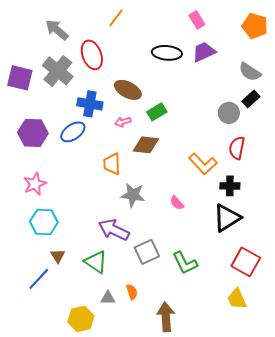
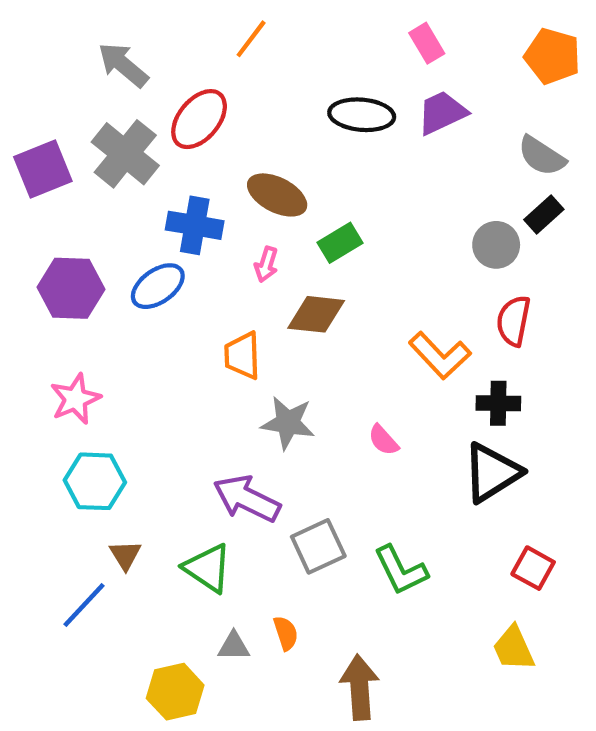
red ellipse: (92, 55) -> (199, 119), turned 60
purple square: (20, 78) -> (43, 169), turned -36
pink arrow: (123, 122) -> (266, 264), turned -56
red square: (246, 262) -> (533, 568), size x0.7

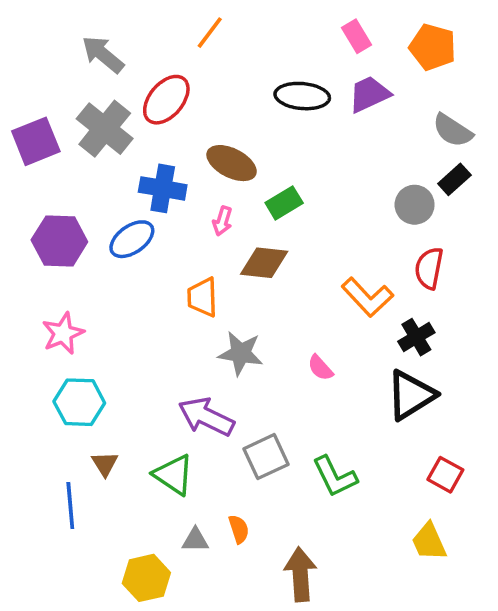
orange pentagon: (553, 56) -> (433, 47), moved
black cross: (498, 403) -> (416, 337), turned -32
blue line: (84, 605) -> (70, 506), turned -48

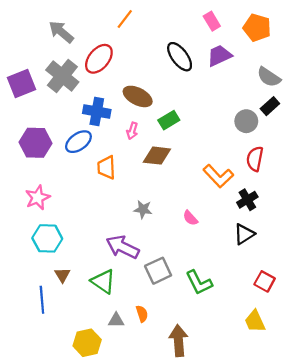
black ellipse: (302, 96) -> (180, 57), turned 48
orange trapezoid: (203, 297) -> (106, 167), moved
gray star: (241, 353) -> (143, 209), size x0.7
black triangle: (411, 395) -> (244, 234), size x0.7

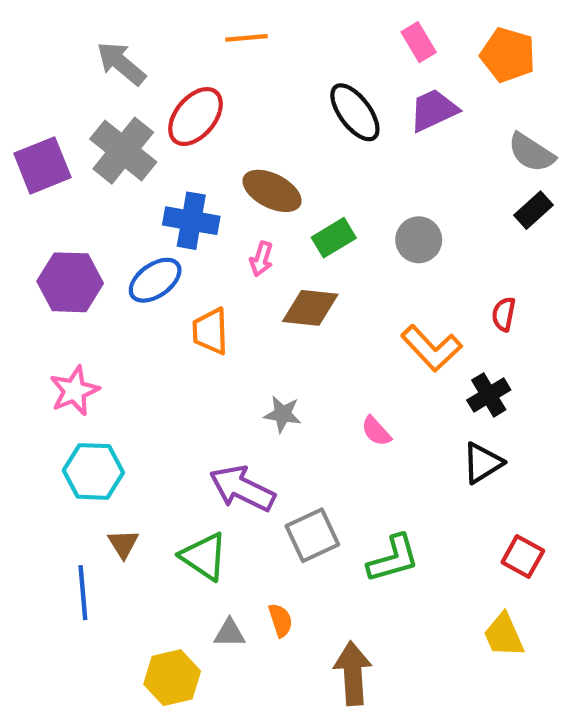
orange line: (125, 19) -> (247, 38), turned 48
gray circle: (246, 121) -> (419, 240), moved
red semicircle: (255, 159) -> (504, 314), size x0.7
green L-shape: (199, 283) -> (393, 559), turned -80

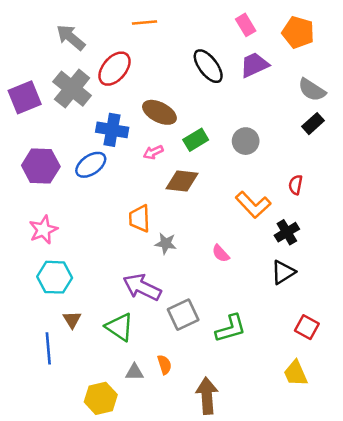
pink arrow: (261, 259) -> (153, 152), turned 48
orange trapezoid: (210, 331) -> (139, 218), moved

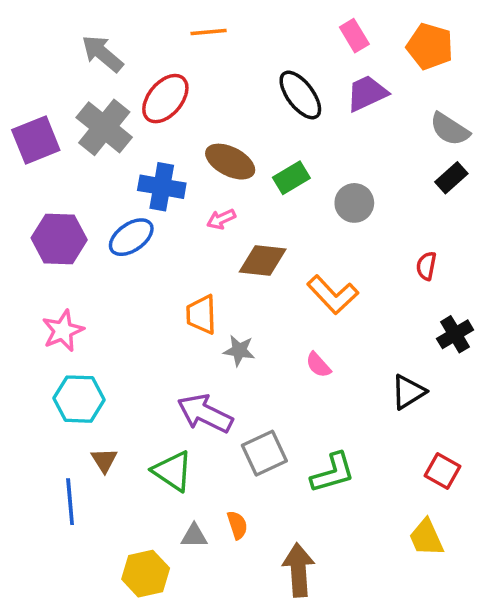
green rectangle: (196, 140) -> (291, 178), moved
orange L-shape: (253, 205) -> (333, 295), moved
black cross: (287, 232) -> (455, 334), moved

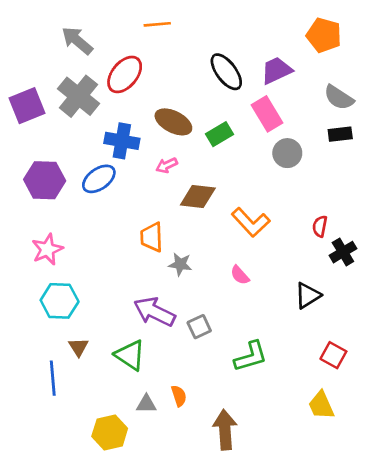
pink rectangle: (354, 36) -> (267, 114), moved, size x1.4
black rectangle: (451, 178) -> (340, 134), turned 35
gray circle: (354, 203) -> (287, 153), moved
red semicircle: (426, 266) -> (320, 226), moved
gray square: (264, 453) -> (199, 327), moved, size x0.7

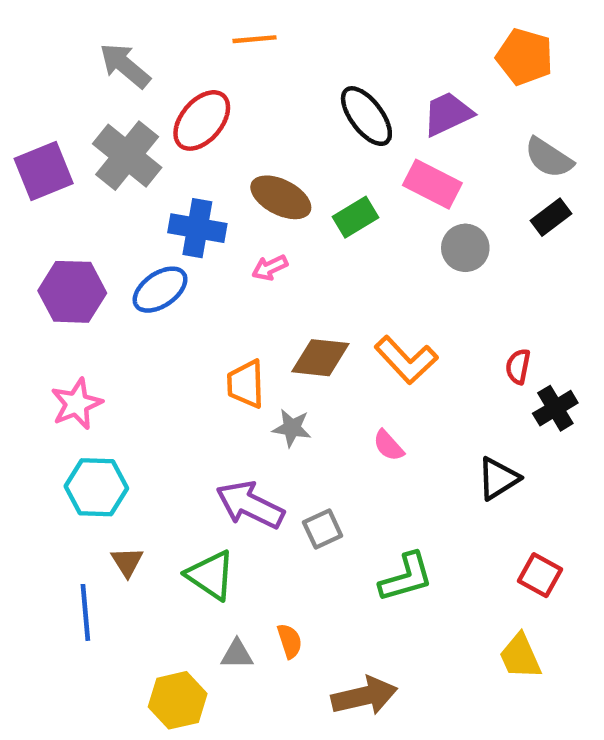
pink rectangle: (267, 114) -> (432, 184), turned -32
black rectangle: (340, 134) -> (551, 217), turned -30
brown diamond: (198, 196) -> (320, 358), moved
brown arrow: (225, 430) -> (364, 696), turned 81

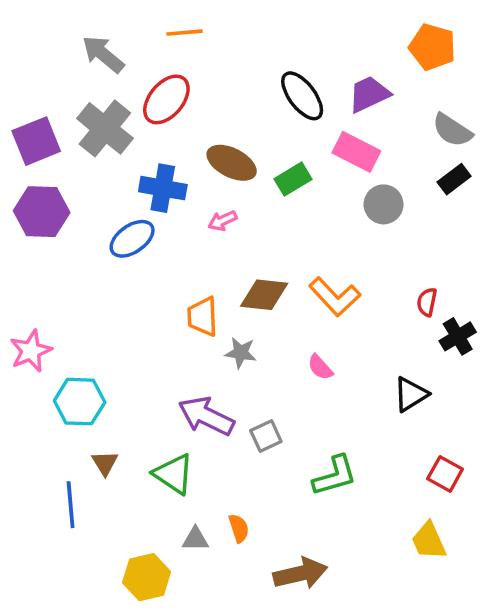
orange line: (254, 39) -> (185, 33), moved
purple hexagon: (72, 292) -> (42, 212), moved
pink star: (77, 404) -> (31, 351), moved

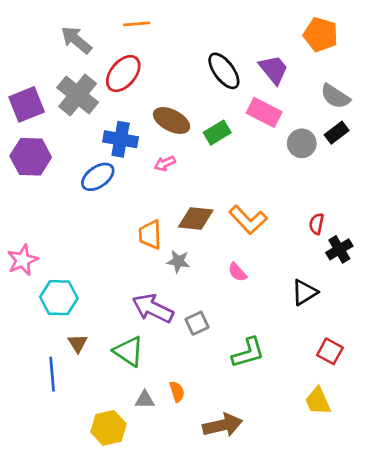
purple trapezoid: (369, 94) -> (274, 69), turned 76
gray circle: (384, 204) -> (302, 143), moved

